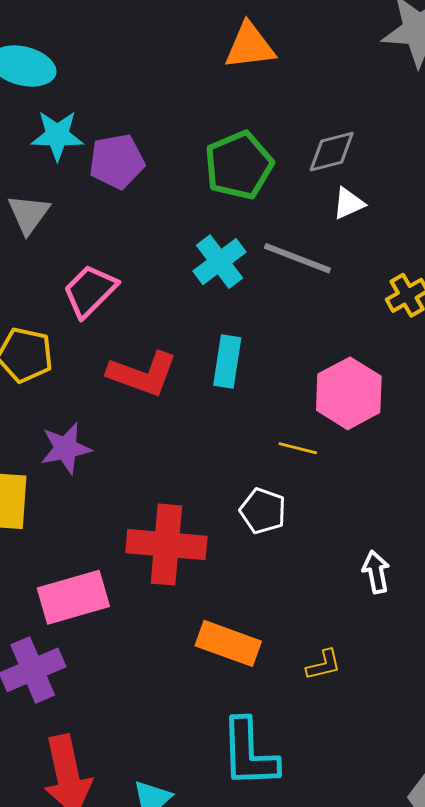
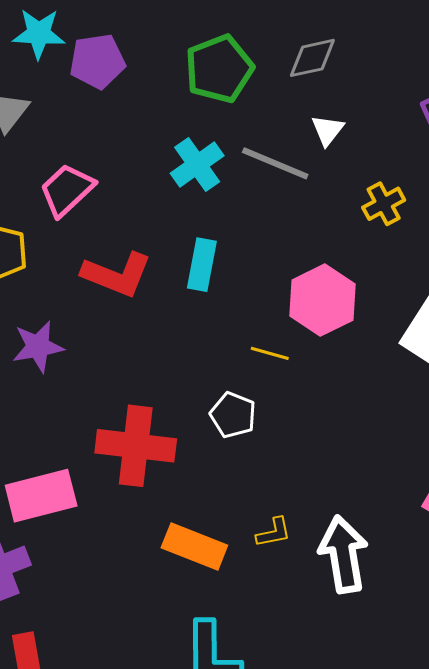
white triangle: (349, 203) -> (328, 130), moved, turned -30
white arrow: (376, 572) -> (343, 554), moved, size x1.8
yellow L-shape: (324, 665) -> (274, 532), moved

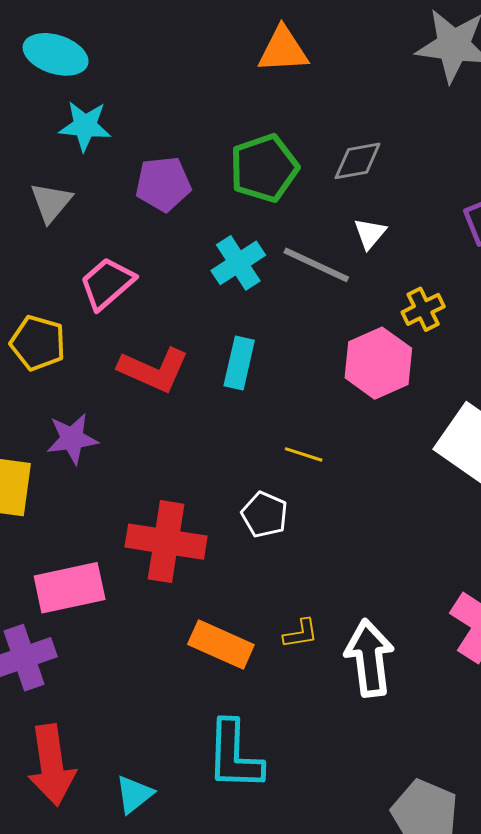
purple pentagon: (97, 61) -> (163, 184), moved
pink hexagon: (322, 300) -> (378, 363), moved

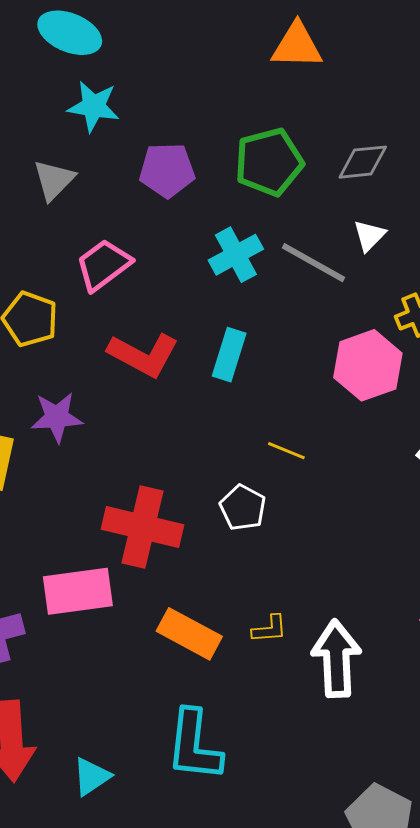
pink rectangle: (70, 588) -> (78, 591), moved

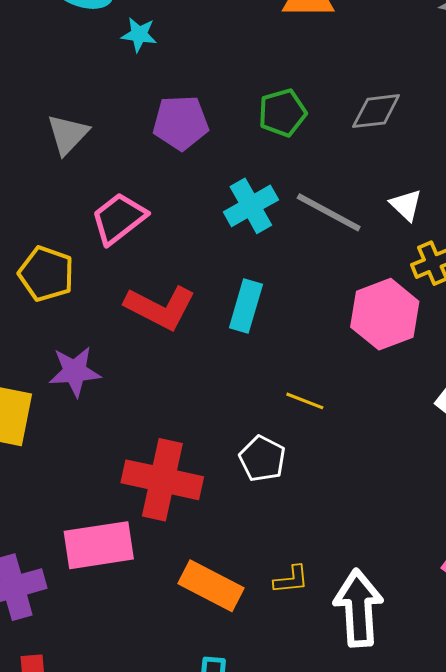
cyan star: (94, 106) -> (139, 35), moved, size x0.7
green pentagon: (269, 162) -> (282, 113), size x0.7
white triangle: (369, 235) -> (406, 205), moved, turned -30

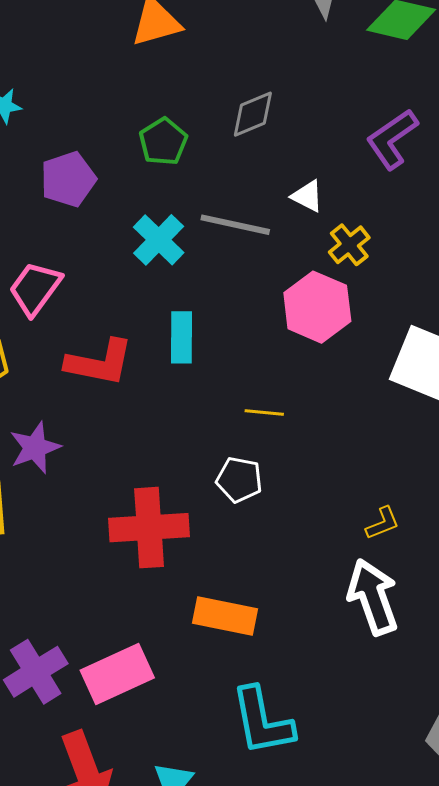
pink rectangle: (99, 545) -> (117, 674), moved
yellow L-shape: (291, 580) -> (383, 523), moved

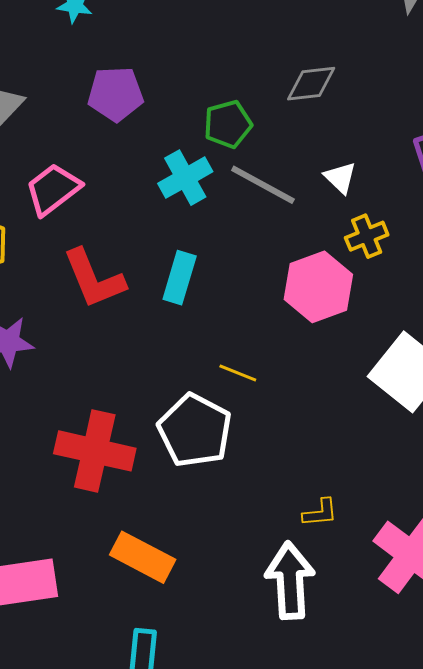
green pentagon: (163, 142) -> (228, 124), moved
red L-shape: (100, 363) -> (94, 279), turned 40
white pentagon: (239, 480) -> (195, 430), size x1.6

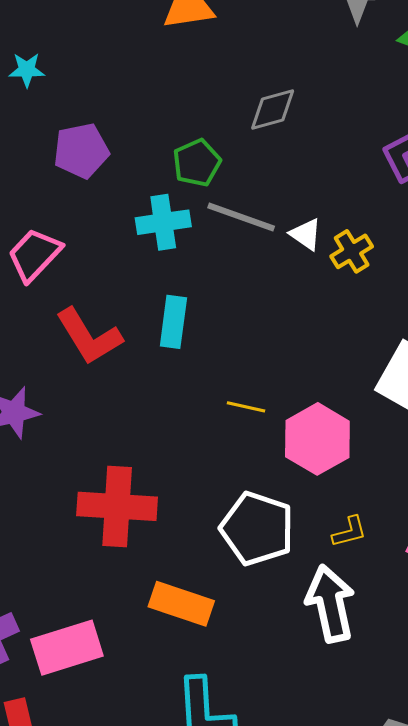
cyan cross: (185, 178) -> (163, 222), turned 30
white triangle: (340, 178) -> (306, 234), moved
pink hexagon: (318, 287) -> (317, 439), moved
white pentagon: (195, 430) -> (257, 529), moved

